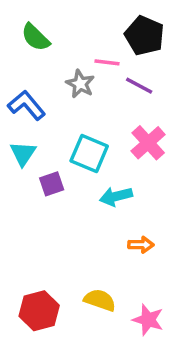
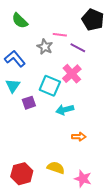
black pentagon: (145, 36) -> (93, 20), moved
pink cross: (148, 143) -> (72, 74), moved

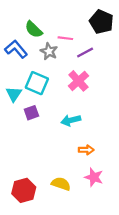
green semicircle: (20, 21) -> (34, 29), moved
purple line: (78, 48) -> (85, 52), turned -56
blue L-shape: (15, 59) -> (16, 49), moved
cyan square: (50, 86) -> (37, 83), moved
pink star: (83, 179) -> (94, 177), moved

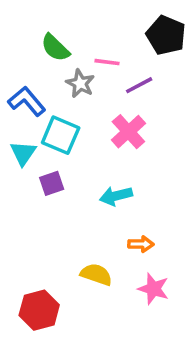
blue L-shape: (16, 49) -> (27, 101), moved
yellow semicircle: (61, 184) -> (96, 274), moved

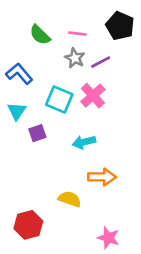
pink line: (107, 62) -> (77, 34), moved
gray star: (80, 83) -> (75, 58), moved
cyan square: (61, 135) -> (59, 99), moved
orange arrow: (141, 244) -> (102, 177), size x1.5
pink star: (153, 289) -> (108, 238), moved

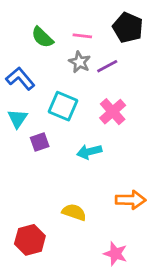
pink cross: (93, 96) -> (113, 112), moved
orange arrow: (102, 177) -> (131, 200), moved

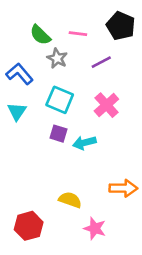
gray star: (80, 62) -> (57, 58), moved
purple square: (40, 142) -> (58, 134), moved, turned 36
pink star: (115, 254) -> (95, 228), moved

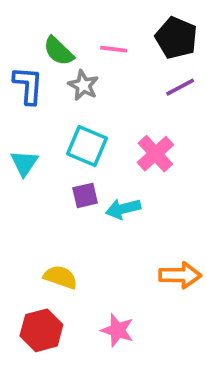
purple line: (101, 62) -> (180, 87), moved
blue L-shape: (19, 74) -> (28, 85), moved, turned 44
purple square: (58, 134) -> (85, 195), turned -30
yellow semicircle: (70, 200) -> (60, 277), moved
pink star: (95, 228) -> (117, 330), moved

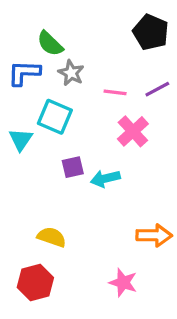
pink line: (114, 49) -> (115, 92), moved
blue L-shape: (28, 85) -> (24, 73), turned -92
purple line: (180, 87) -> (157, 89), moved
cyan square: (87, 146) -> (55, 117), moved
pink star: (117, 330) -> (123, 283), moved

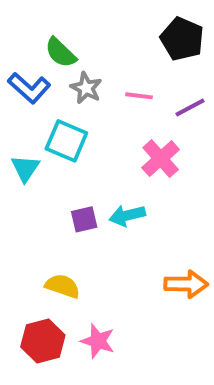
blue L-shape: (24, 73) -> (29, 88), turned -140
pink line: (115, 92) -> (139, 96), moved
purple square: (73, 167) -> (84, 219), moved
pink star: (123, 283) -> (98, 341), moved

